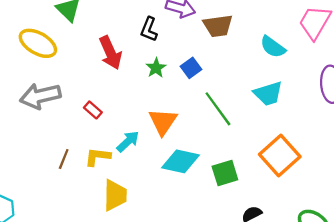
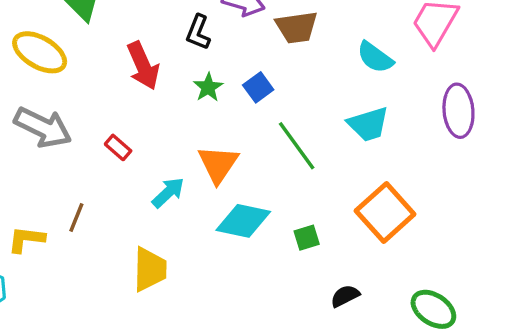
gray arrow: (40, 96) -> (43, 127), turned -141
yellow L-shape: (98, 157) -> (26, 239), moved
green square: (225, 173) -> (307, 238), size x0.7

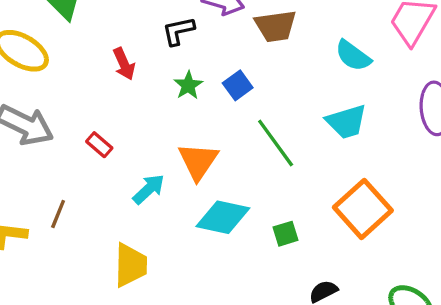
black L-shape: (198, 32) -> (178, 31), turned 56
red arrow: (143, 66) -> (124, 64), size x0.7

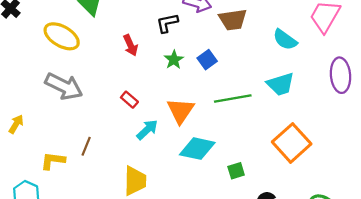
green line: (276, 143) -> (233, 99), turned -64
red rectangle: (99, 145) -> (129, 100), moved
green square: (285, 234) -> (236, 171), moved

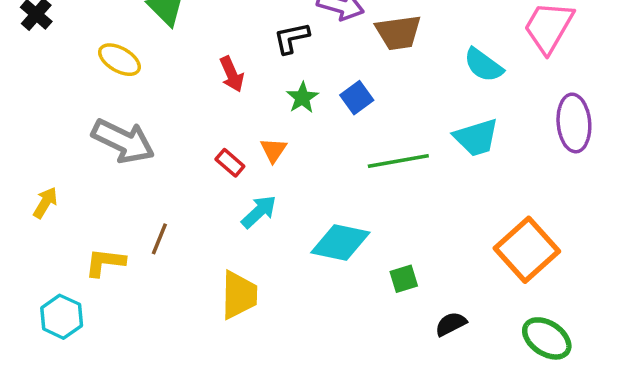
yellow ellipse: (62, 36) -> (120, 60), size x0.7
orange triangle: (181, 111) -> (273, 150), moved, size x0.6
orange square: (292, 143) -> (527, 250), moved

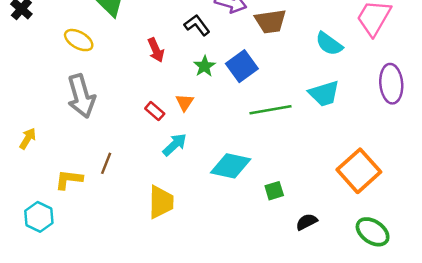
black L-shape: (291, 38) -> (197, 25), turned 65
blue square: (357, 98) -> (242, 66), size x1.4
gray arrow: (123, 141) -> (81, 96), turned 48

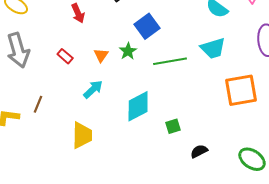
green star: (204, 66) -> (128, 51), moved
red rectangle: (155, 111) -> (65, 56), moved
cyan diamond: (231, 166) -> (138, 106), turned -40
orange square: (359, 171) -> (241, 90), moved, turned 32

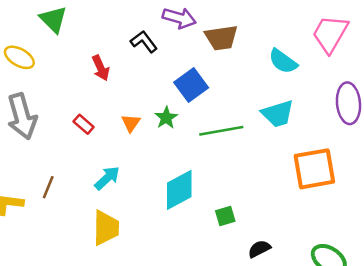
cyan arrow: (93, 89) -> (107, 178), moved

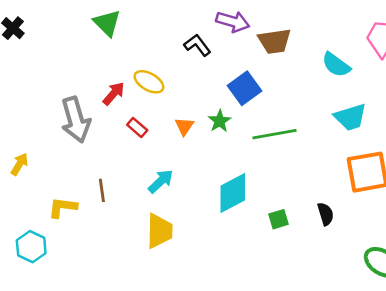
yellow ellipse: (19, 57) -> (149, 82), moved
red arrow: (101, 68) -> (114, 94), moved, turned -115
cyan trapezoid: (278, 114) -> (350, 117), moved
brown line: (48, 187) -> (102, 190), turned -30
black semicircle: (259, 249) -> (326, 214), moved, turned 100

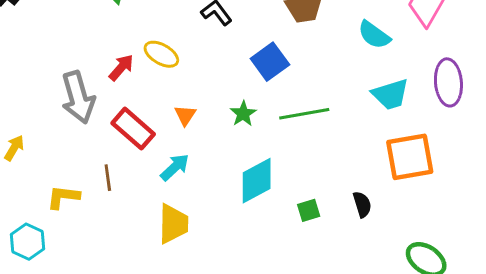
green star: (220, 121) -> (243, 114), moved
orange triangle: (184, 126) -> (185, 115), moved
red rectangle: (137, 128) -> (133, 129), moved, size x1.8

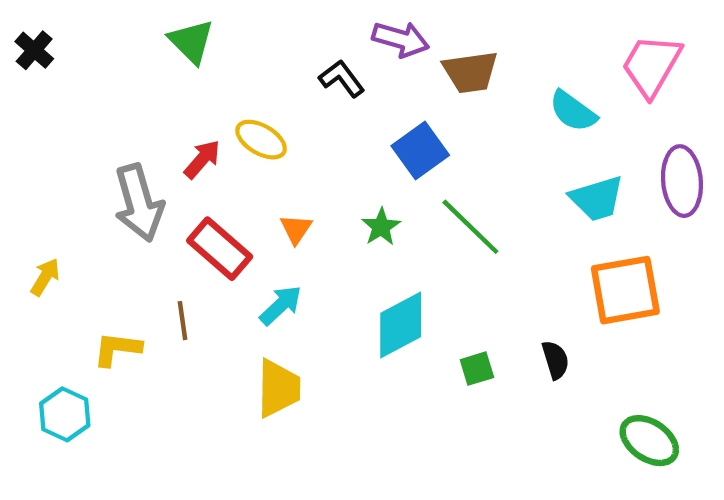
green line: (304, 114) -> (470, 227), turned 54

